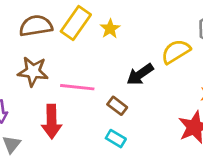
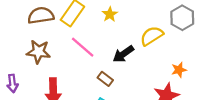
yellow star: (110, 29) -> (110, 14), moved
pink line: (77, 87) -> (83, 47), moved, turned 35

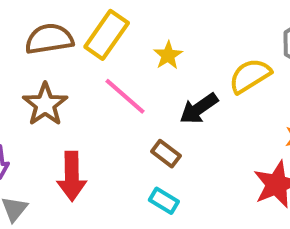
yellow star: (110, 14) -> (168, 55), moved
brown star: (38, 52) -> (45, 104), turned 30

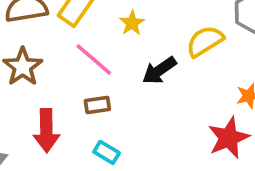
brown rectangle: (166, 154) -> (97, 105), moved, turned -45
cyan rectangle: (164, 201) -> (107, 152), moved

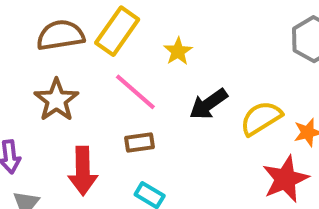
yellow semicircle: (205, 41) -> (261, 118), moved

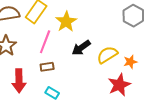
yellow star: (178, 51) -> (66, 22), size x1.5
pink line: (135, 92) -> (45, 42), turned 70

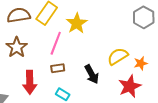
black arrow: (81, 48) -> (92, 74), moved, turned -84

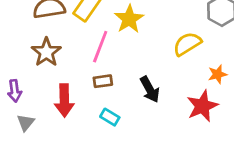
yellow semicircle: (118, 56) -> (187, 44), moved

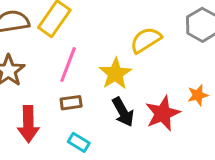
yellow star: (129, 19) -> (115, 74), moved
yellow semicircle: (187, 44) -> (146, 40), moved
red star: (202, 106) -> (163, 113), moved

